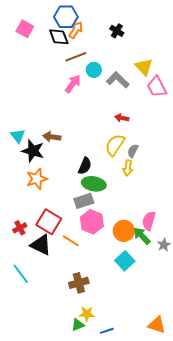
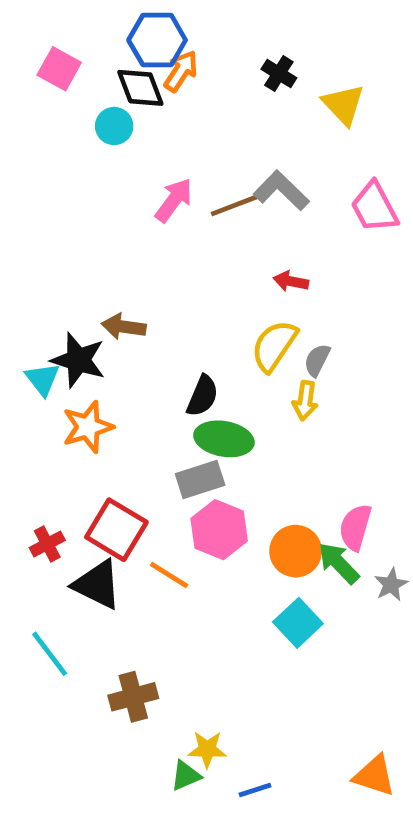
brown line: (76, 57) -> (236, 205), moved
yellow triangle: (144, 67) -> (343, 105), moved
cyan circle: (94, 70) -> (114, 126), moved
cyan triangle: (18, 136) -> (42, 379), moved
brown cross: (79, 283) -> (133, 697), moved

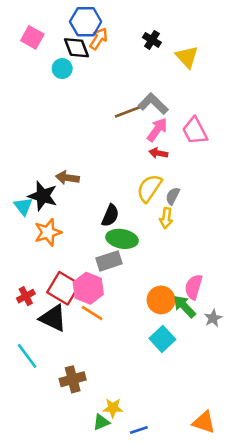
pink arrow: (174, 200) -> (157, 130), moved
pink trapezoid: (374, 207) -> (195, 131), moved
pink hexagon: (219, 530) -> (88, 288), moved

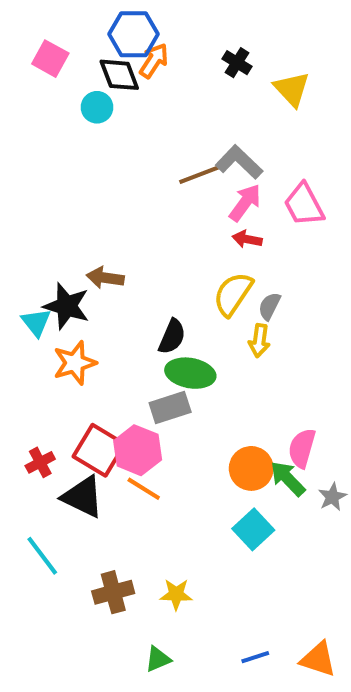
yellow star: (113, 408) -> (176, 594), moved
blue line: (139, 430) -> (255, 657), moved

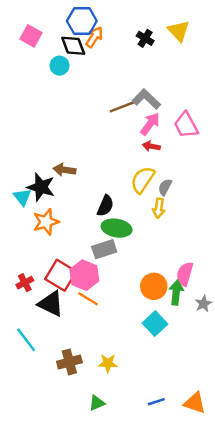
yellow triangle: (292, 89) -> (179, 31), moved
green arrow: (288, 479) -> (176, 293), turned 50

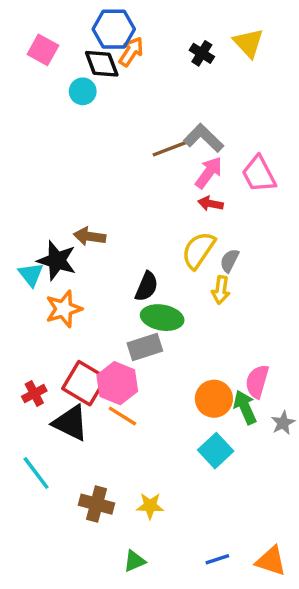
green arrow: (176, 293) -> (245, 407), turned -30
brown cross: (69, 362) -> (97, 504), turned 30

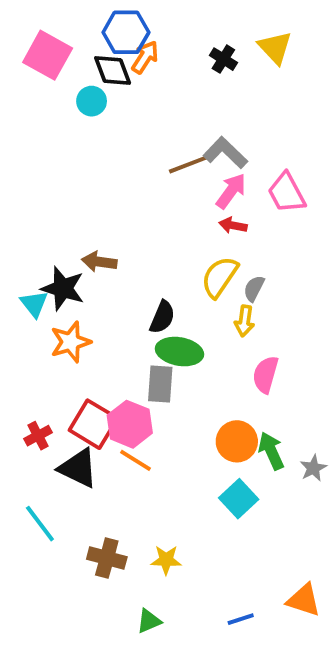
pink square: (43, 50) -> (48, 55), size x1.4
gray rectangle: (145, 347) -> (160, 384), turned -68
pink semicircle: (257, 381) -> (265, 374), moved
orange triangle: (271, 561) -> (304, 600), moved

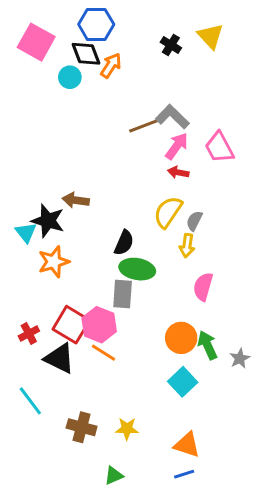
orange arrow: (145, 57) -> (111, 65), moved
orange triangle: (304, 600) -> (187, 445), moved

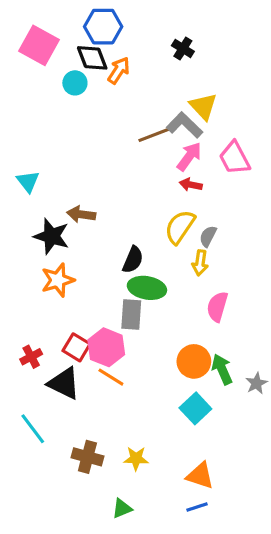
yellow triangle: (210, 36) -> (203, 106), moved
cyan triangle: (26, 232) -> (28, 181), moved
red square: (71, 325) -> (77, 347), size x0.7

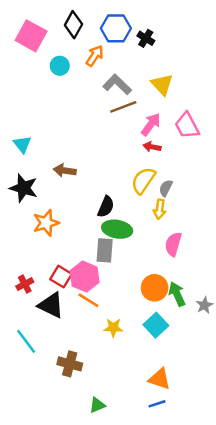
blue hexagon: (103, 27) -> (116, 28), moved
black diamond: (92, 58) -> (73, 25), moved, turned 50
gray L-shape: (184, 125) -> (117, 84), moved
black star: (51, 236) -> (24, 188), moved
yellow star: (136, 458) -> (113, 328), moved

